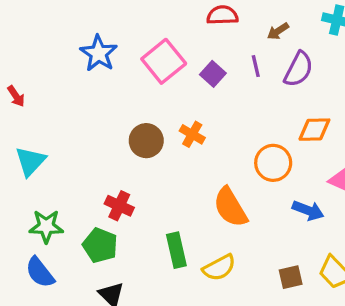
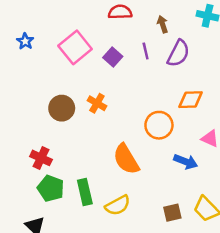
brown arrow: (278, 31) -> (163, 24), turned 105
blue star: (99, 53) -> (25, 41), size x0.6
green pentagon: (100, 245) -> (51, 188), moved

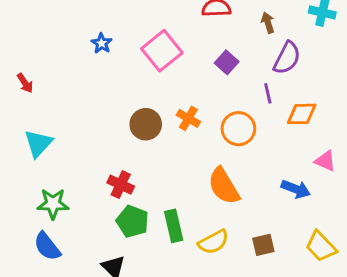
purple line: (146, 51) -> (268, 93), moved
purple square: (113, 57) -> (227, 62), moved
orange circle: (159, 125) -> (238, 129), moved
brown square: (172, 213) -> (263, 245), moved

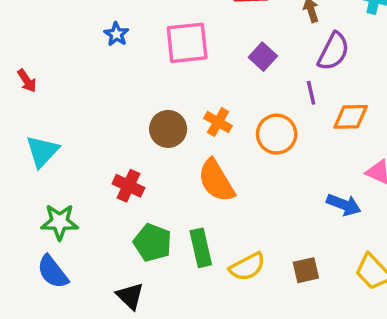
pink square: (162, 51) -> (187, 43), turned 33
red cross: (121, 185) -> (128, 186), moved
orange semicircle: (224, 186) -> (216, 181), moved

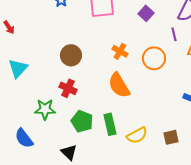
brown circle: (168, 129) -> (71, 55), moved
green star: (60, 222) -> (45, 109), moved

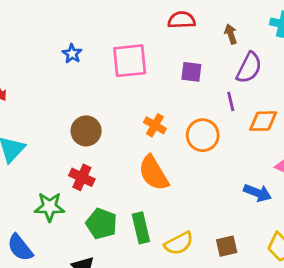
purple square: (146, 13) -> (191, 72), turned -35

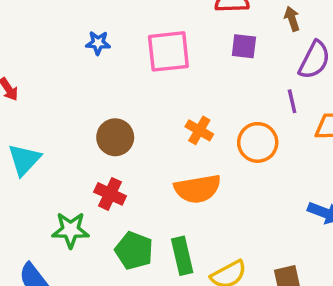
blue star: (72, 54) -> (98, 43), turned -30
purple square: (191, 72) -> (244, 46), moved
orange semicircle: (154, 173) -> (198, 189), turned -69

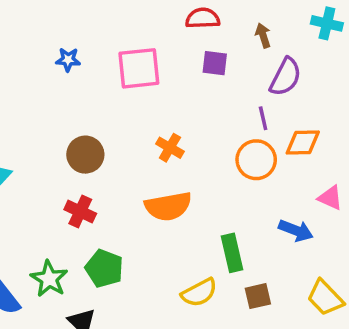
orange circle: (258, 142) -> (256, 160), moved
green star: (71, 230) -> (49, 279), moved, turned 30
green rectangle: (182, 256) -> (232, 253), moved

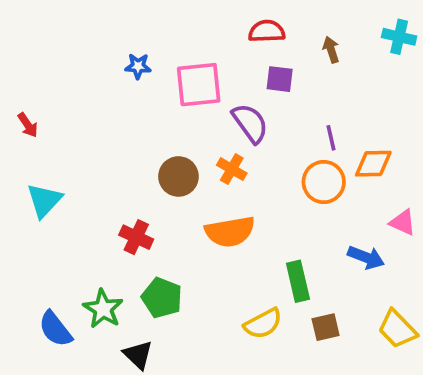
blue star: (68, 60) -> (138, 66), moved
purple semicircle: (285, 77) -> (250, 123), moved, turned -63
brown circle: (85, 155) -> (178, 176), moved

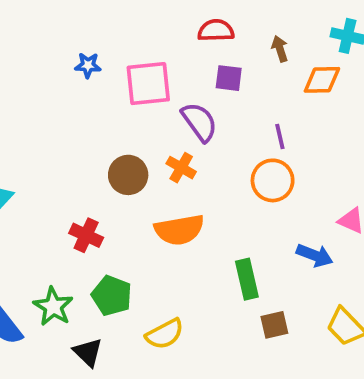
orange diamond: (373, 164) -> (322, 80), moved
yellow semicircle: (263, 324) -> (165, 334), moved

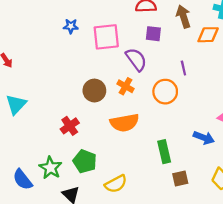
brown arrow: (280, 49) -> (183, 17), size x1.5
orange circle: (273, 180) -> (165, 92), moved
red cross: (86, 235) -> (70, 126), turned 30

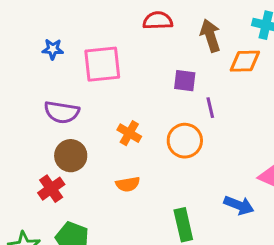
purple square: (153, 34) -> (185, 81), moved
purple semicircle: (136, 59) -> (62, 112), moved, turned 135
brown circle: (94, 91) -> (71, 156), moved
orange semicircle: (124, 123) -> (128, 184), size x0.6

